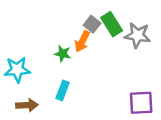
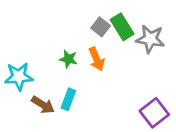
orange arrow: (82, 41) -> (97, 59), moved, turned -50
purple square: (141, 103) -> (154, 113), turned -35
brown arrow: (27, 105) -> (43, 105), moved, turned 35

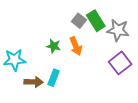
brown arrow: (43, 105) -> (34, 82), turned -30
purple square: (154, 113) -> (120, 63), moved

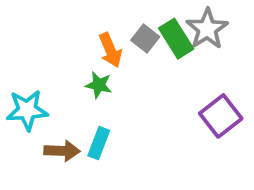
gray star: (118, 30) -> (207, 29), moved, turned 30
orange arrow: (76, 46) -> (110, 50), moved

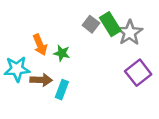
gray star: (207, 29) -> (130, 33), moved
orange arrow: (110, 50) -> (40, 45), moved
brown arrow: (62, 151) -> (41, 80), moved

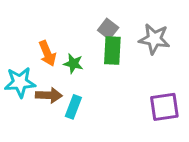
green rectangle: (110, 24) -> (112, 51), moved, turned 35
gray star: (130, 33) -> (154, 39), turned -30
purple square: (138, 73) -> (164, 107), moved, turned 30

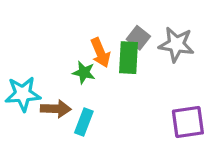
gray square: (108, 29) -> (138, 38), moved
orange arrow: (47, 53) -> (100, 53), moved

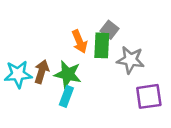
gray star: (176, 44) -> (130, 60), moved
green star: (84, 72) -> (68, 74), moved, size x1.5
brown arrow: (56, 109) -> (42, 72), moved, turned -75

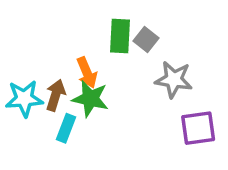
orange arrow: (79, 42) -> (87, 73), moved
green rectangle: (102, 45) -> (120, 36), moved
cyan rectangle: (66, 96) -> (66, 128), moved

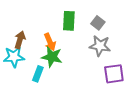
gray square: (146, 40) -> (98, 23), moved
brown arrow: (56, 95) -> (20, 40), moved

